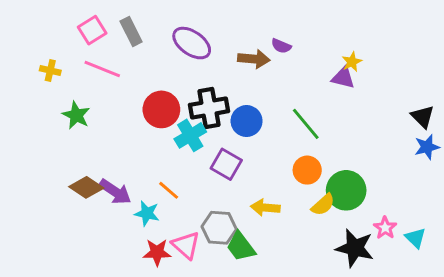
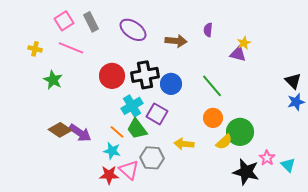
purple semicircle: (281, 46) -> (208, 30), moved, turned 72
cyan cross: (190, 135) -> (132, 106), moved
cyan star: (147, 213) -> (112, 151), moved
green trapezoid: (241, 247) -> (137, 129), moved

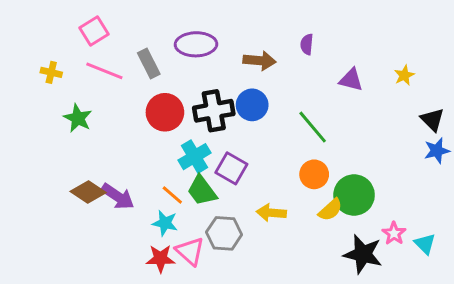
gray rectangle: (91, 22) -> (149, 64), moved
purple ellipse: (133, 30) -> (196, 44), turned -36
yellow star: (244, 43) -> (404, 75), moved
blue circle: (171, 84) -> (252, 105), moved

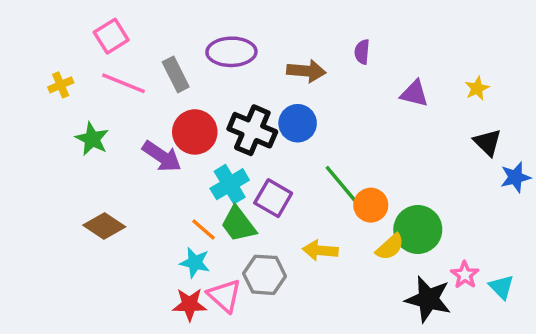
yellow cross: (51, 72) -> (61, 85), turned -36
black cross: (214, 111) -> (252, 130), turned 33
black triangle: (432, 120) -> (487, 142), moved
green line: (313, 127) -> (341, 184), moved
purple arrow: (118, 196) -> (162, 156), moved

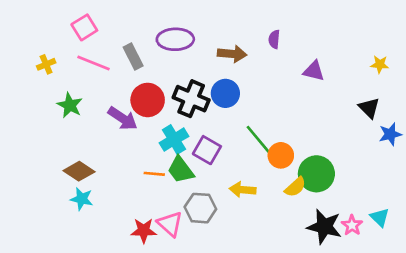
yellow star: (477, 88) -> (380, 64), moved, turned 30
orange line: (204, 230) -> (154, 174), turned -36
cyan star: (195, 263) -> (82, 199), moved
pink star: (465, 275) -> (352, 225), moved

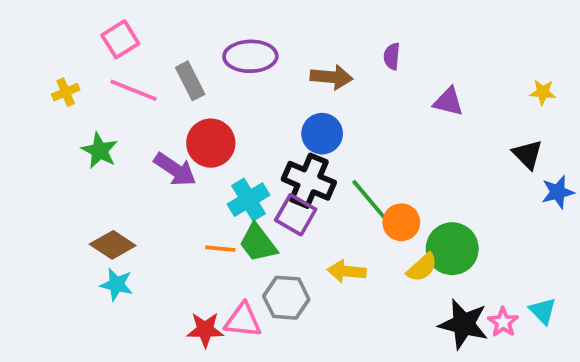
black cross: (191, 99) -> (309, 181), moved
pink triangle: (170, 224) -> (243, 320), turned -36

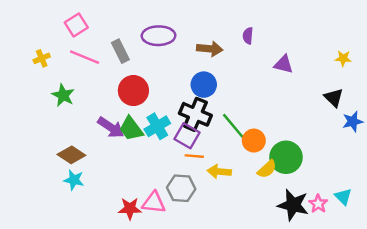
purple arrow: (175, 169) -> (111, 127), moved
green trapezoid: (258, 243) -> (131, 129), moved
orange line: (220, 249) -> (194, 156), moved

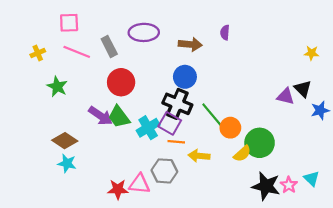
pink square: (76, 25) -> (69, 23), turned 30
purple triangle: (284, 64) -> (286, 96), moved
cyan cross: (157, 126) -> (148, 128), moved

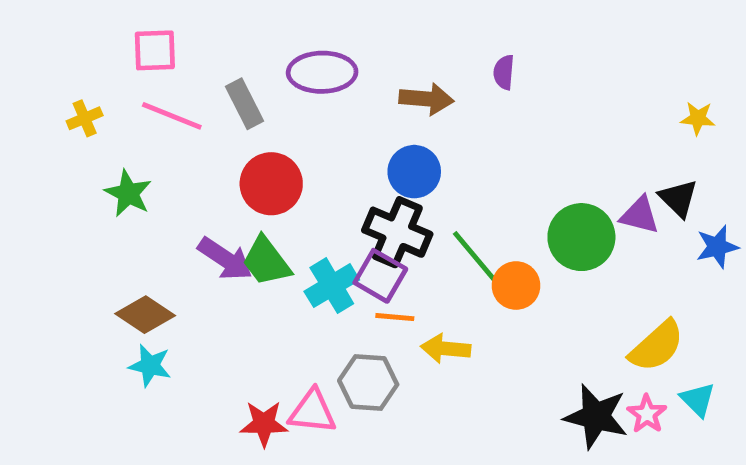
green circle: (260, 143) -> (581, 237), moved
yellow semicircle: (242, 154) -> (657, 346), moved, size x1.4

